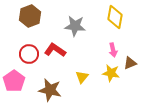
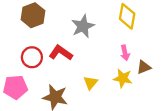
gray star: (75, 26) -> (83, 26), turned -30
pink pentagon: (14, 81) -> (15, 87), turned 30

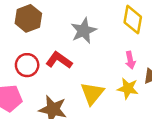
yellow triangle: (91, 83) -> (92, 93), size x1.5

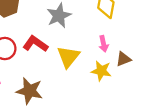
yellow triangle: (92, 93) -> (68, 57), moved

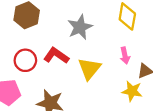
yellow star: (101, 71) -> (132, 91), moved

